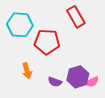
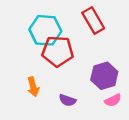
cyan hexagon: (20, 25) -> (45, 30), moved
purple hexagon: (78, 77) -> (104, 76), moved

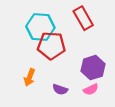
orange arrow: (33, 87) -> (29, 77), turned 35
pink semicircle: (113, 100) -> (91, 89), moved

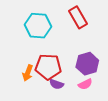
red pentagon: (51, 46) -> (48, 67), moved

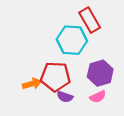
cyan hexagon: (38, 26) -> (72, 40), moved
orange arrow: (28, 73) -> (32, 84), turned -126

